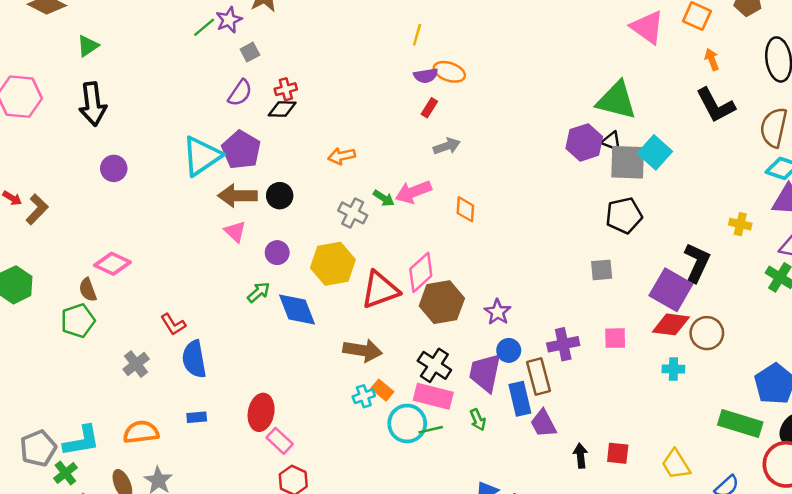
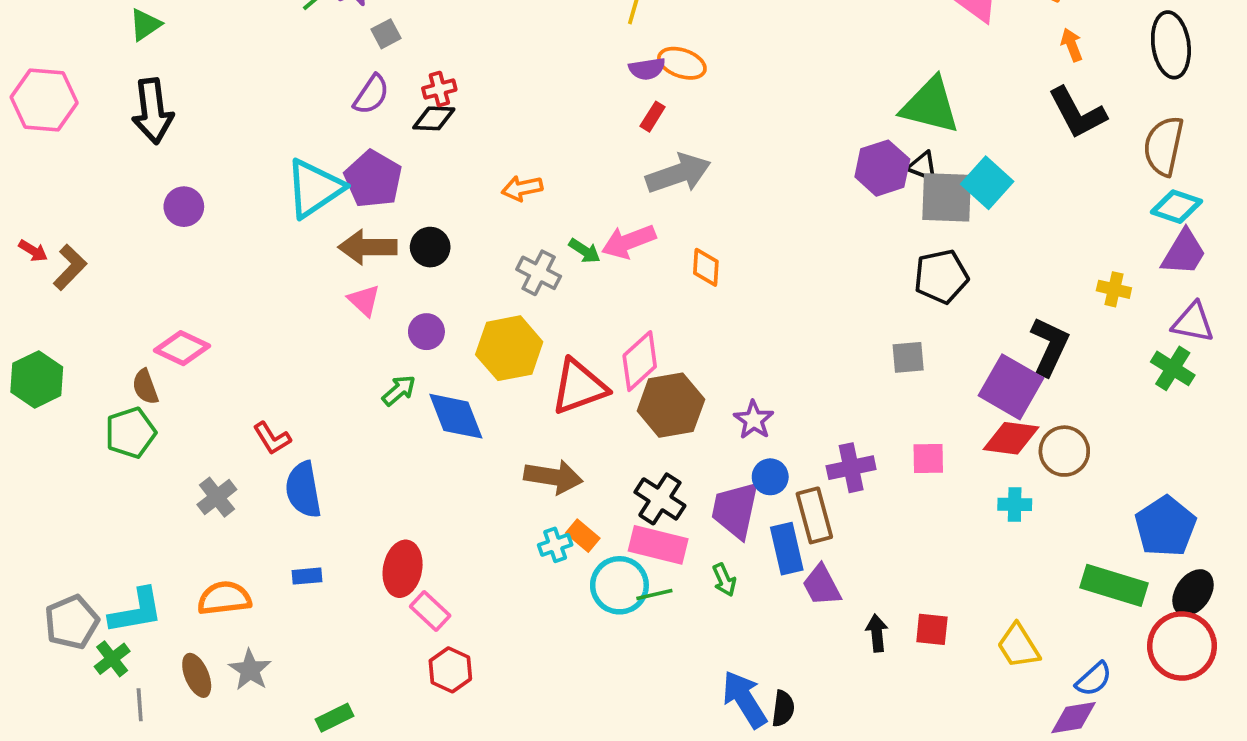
gray arrow: (447, 146) -> (678, 174), size x1.6

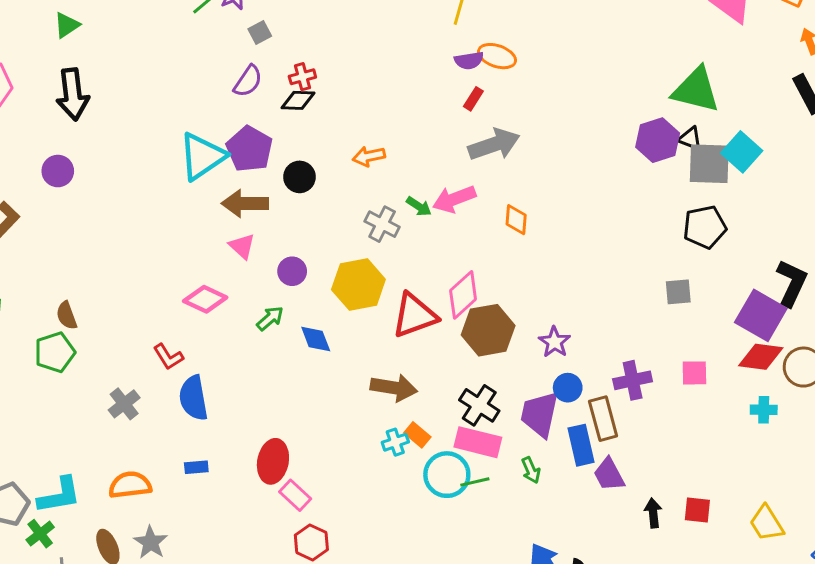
purple circle: (184, 207) -> (58, 171), moved
black circle: (430, 247) -> (299, 177), moved
pink diamond: (182, 348) -> (205, 299), moved
blue diamond: (456, 416) -> (316, 339), size x0.7

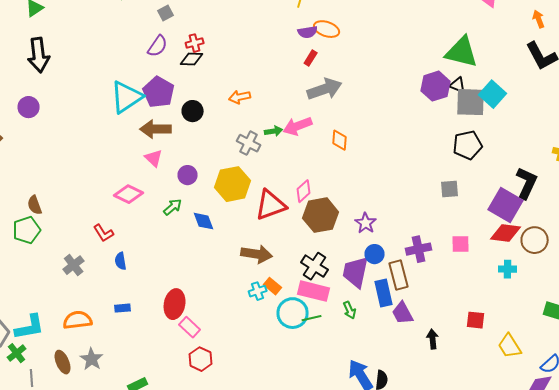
green arrow: (419, 206) -> (274, 131), turned -42
pink diamond: (463, 295) -> (304, 191), size x0.7
blue semicircle: (193, 398) -> (121, 261), size x0.6
red square: (697, 510) -> (476, 320), moved

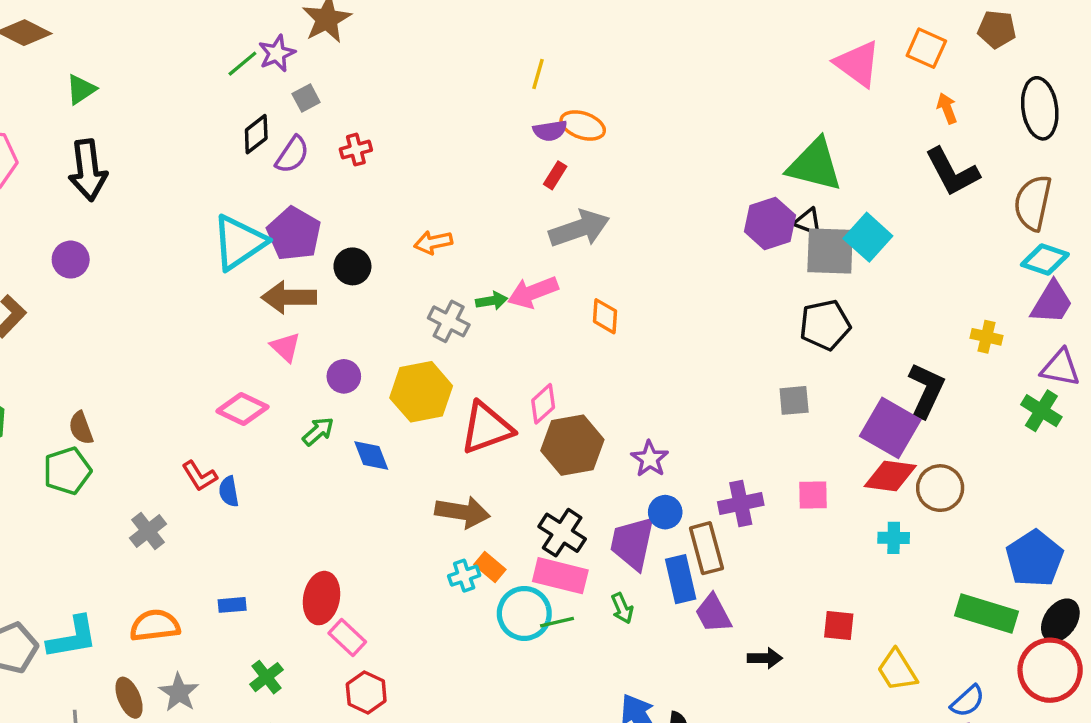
black diamond: (192, 59) -> (256, 134), moved, turned -40
blue semicircle: (121, 261) -> (229, 491), moved
black arrow: (433, 339) -> (765, 658), turned 96
green cross: (17, 353) -> (267, 677), moved

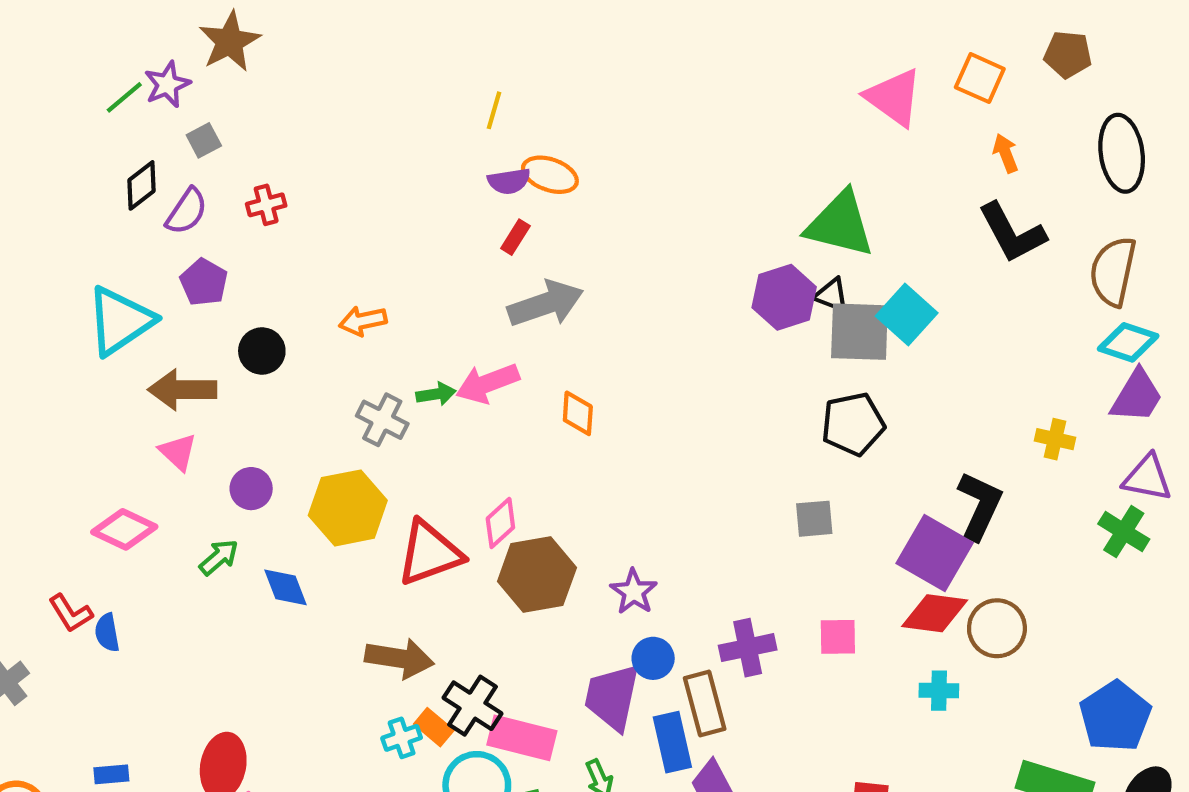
purple pentagon: (294, 234) -> (204, 282), moved, size x0.7
black cross: (562, 533) -> (473, 706), moved

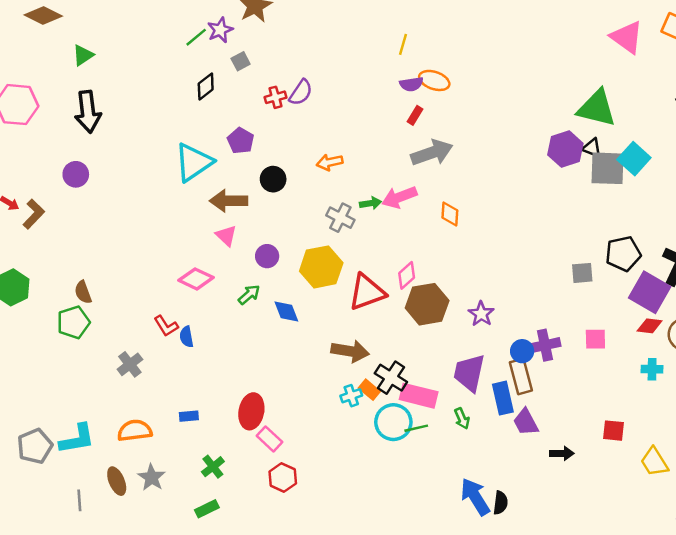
purple semicircle: (187, 211) -> (301, 93), moved
black pentagon: (853, 424) -> (623, 254), moved
red diamond: (935, 613) -> (650, 326), size x0.7
blue circle: (653, 658) -> (522, 351), moved

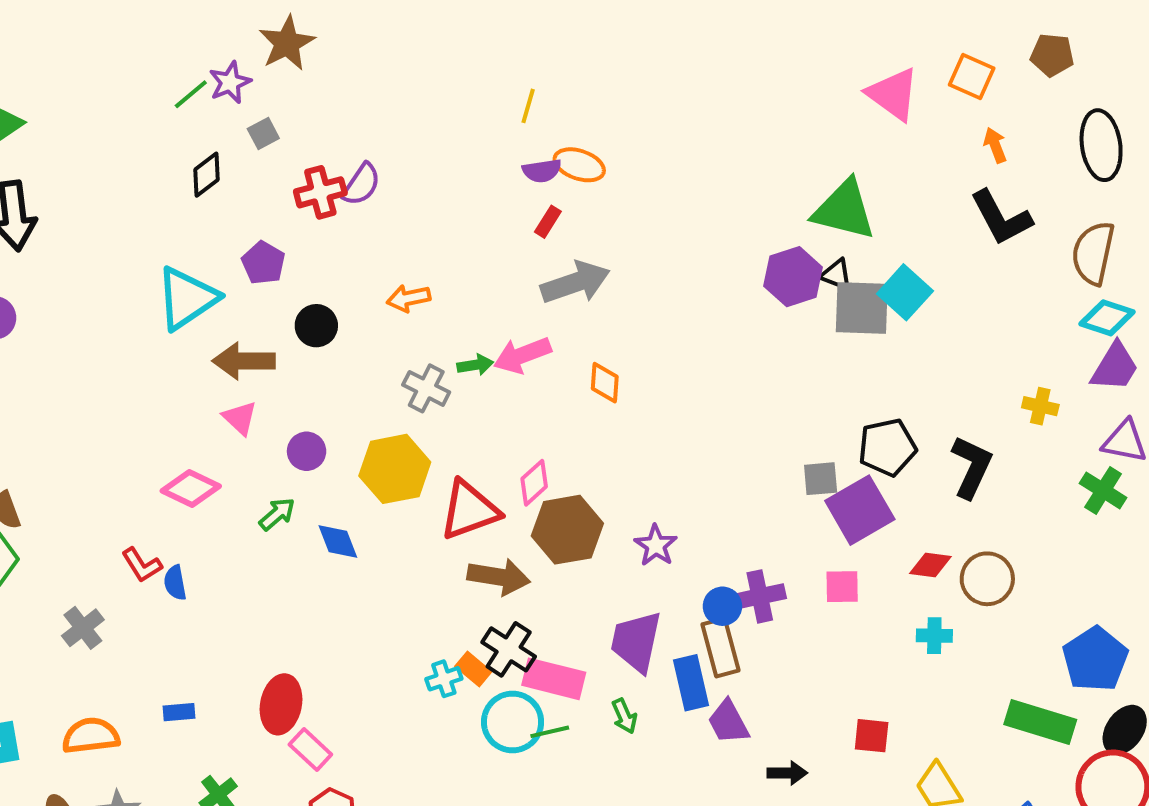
red cross: (275, 97) -> (320, 192), size x1.4
purple square: (650, 292) -> (860, 510), moved, turned 30
brown arrow: (350, 351) -> (499, 577), moved

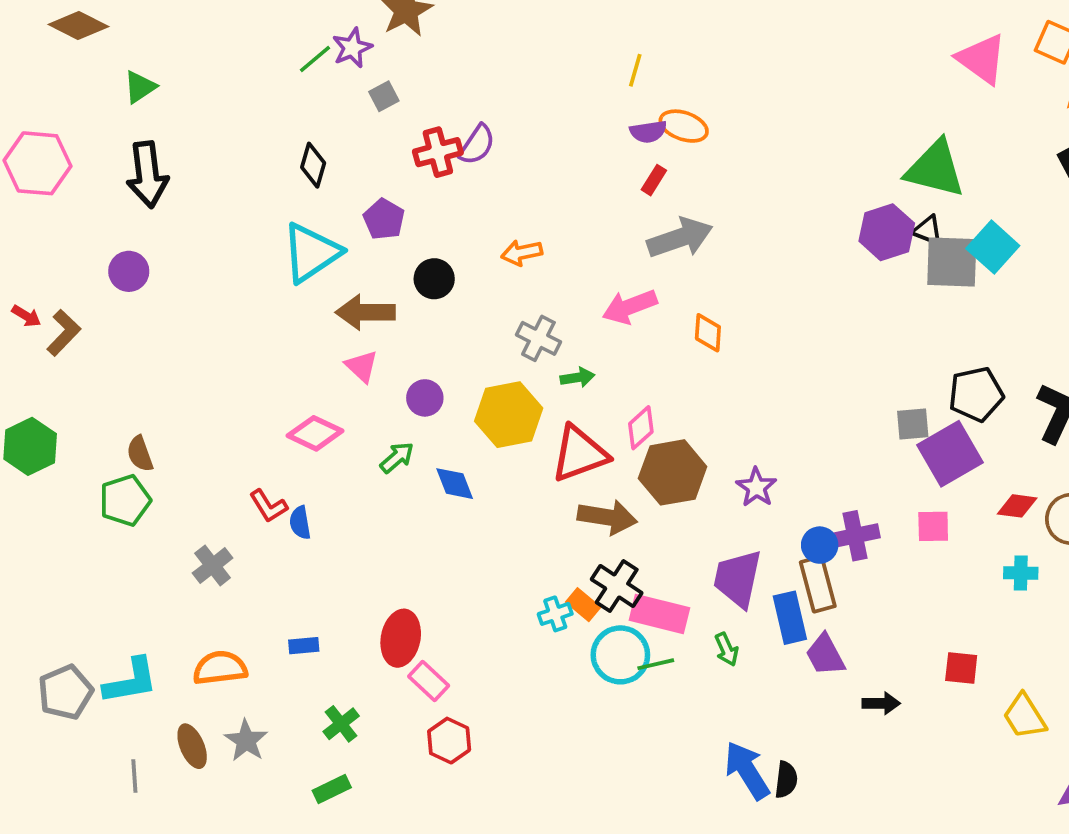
black diamond: (206, 175) -> (313, 165), moved, turned -36
green arrow: (475, 365) -> (578, 377), moved

